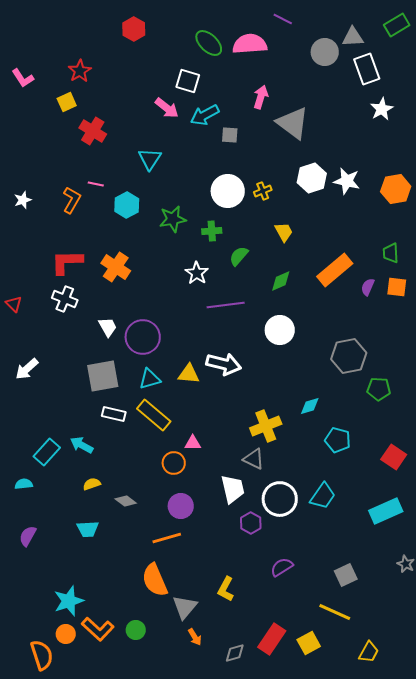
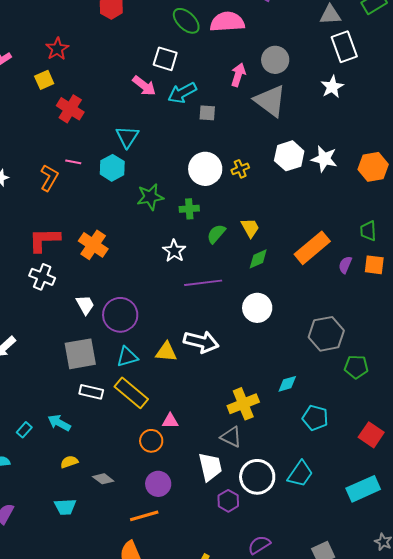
gray circle: (325, 52) -> (275, 60), moved
white star: (382, 109) -> (332, 87), moved
cyan hexagon: (127, 205) -> (112, 168), moved
yellow trapezoid: (284, 232) -> (250, 228), moved
cyan rectangle: (47, 452) -> (24, 430), size x0.6

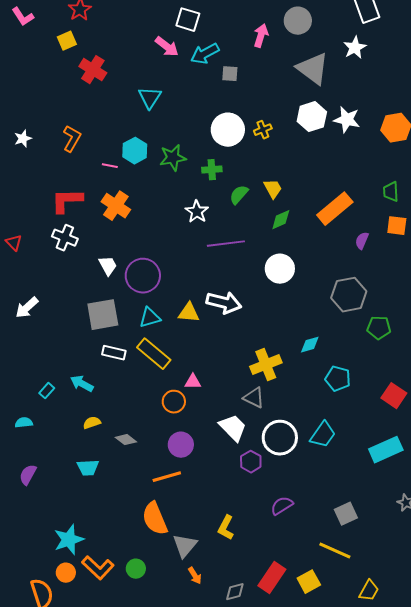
gray triangle: (270, 101) -> (313, 69), moved
pink line: (73, 162) -> (110, 166), moved
cyan hexagon: (112, 168) -> (135, 151), moved
purple semicircle: (345, 265) -> (362, 241), moved
white trapezoid: (210, 467) -> (233, 428), turned -32

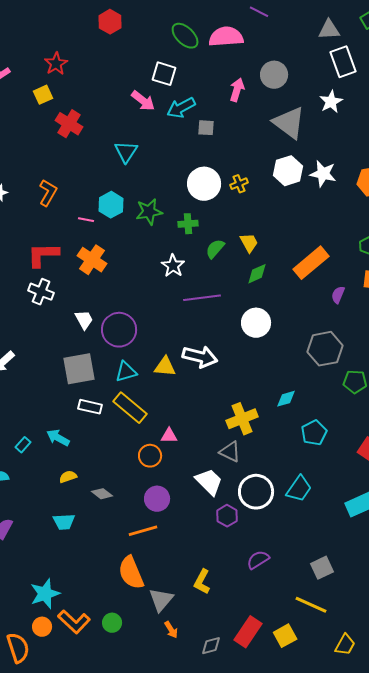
cyan pentagon: (338, 379) -> (314, 433), turned 30

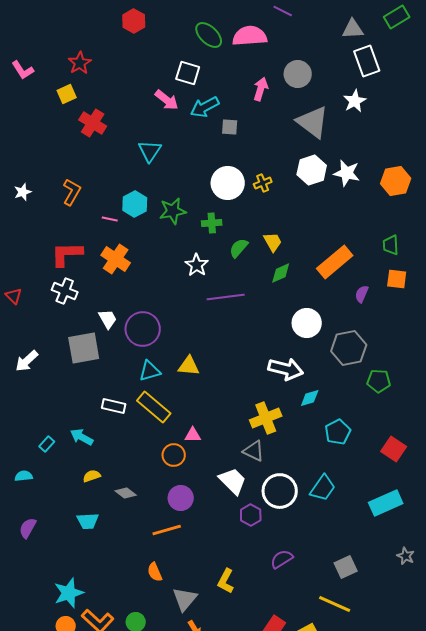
white circle: (256, 323) -> (307, 323), moved
white arrow: (200, 357) -> (286, 369), moved
gray square: (79, 369) -> (84, 348), moved
orange semicircle: (131, 573) -> (155, 572), size x0.6

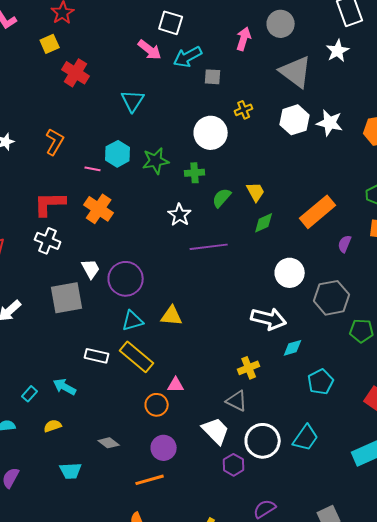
yellow cross: (263, 183) -> (244, 110), moved
yellow cross: (266, 418) -> (249, 368), size x0.7
yellow semicircle: (92, 476) -> (53, 426), moved

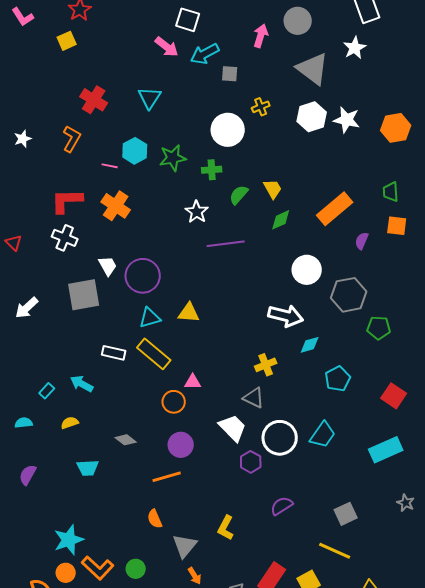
red cross: (76, 73) -> (94, 100), moved

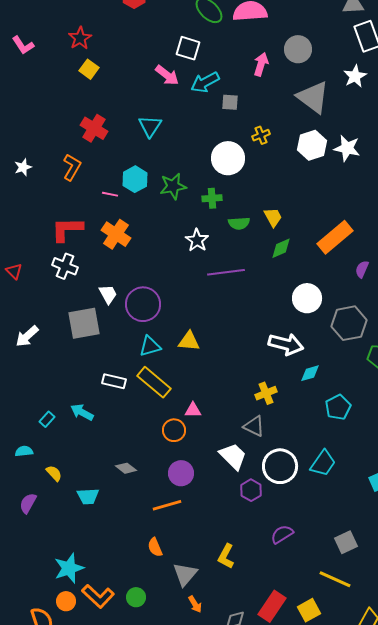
yellow square: (67, 41) -> (89, 69), moved, turned -30
green semicircle: (239, 195) -> (239, 223), turned -135
yellow semicircle: (70, 423) -> (54, 473), moved, turned 66

